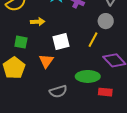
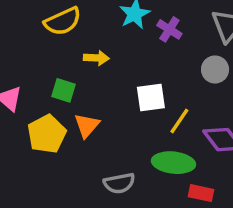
yellow line: (93, 40) -> (179, 121), moved
white square: (61, 42) -> (151, 98), moved
orange triangle: (46, 61) -> (87, 126), moved

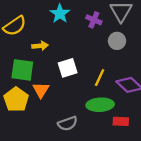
purple cross: (169, 29) -> (94, 20), moved
green square: (63, 90) -> (22, 70), size x1.5
white square: (151, 98) -> (68, 68), moved

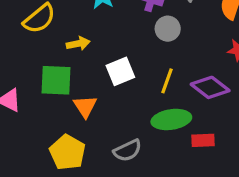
gray circle: (117, 41) -> (168, 29), moved
yellow pentagon: (16, 100) -> (67, 152), moved

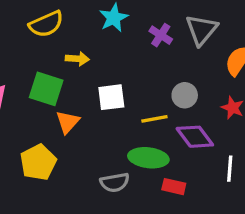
gray circle: (168, 29) -> (185, 95), moved
yellow line: (167, 81) -> (154, 119), turned 45
gray semicircle: (128, 150) -> (115, 182), moved

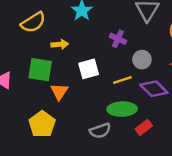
purple cross: (161, 35) -> (118, 39), moved
red rectangle: (174, 187) -> (144, 127), turned -42

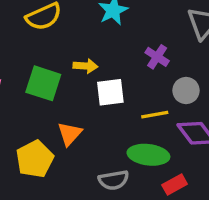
yellow arrow: (60, 44) -> (85, 66), moved
orange triangle: (59, 92) -> (70, 134), moved

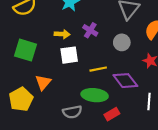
purple cross: (157, 57) -> (90, 30), moved
yellow arrow: (85, 66) -> (62, 34), moved
gray circle: (186, 90) -> (122, 42), moved

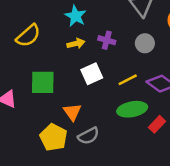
yellow arrow: (62, 34) -> (76, 44), moved
gray semicircle: (72, 112) -> (88, 136), moved

